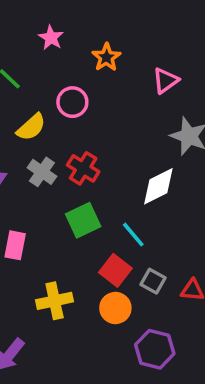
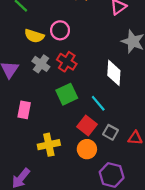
pink circle: (72, 102) -> (60, 30), moved
yellow semicircle: (31, 127) -> (34, 36), turned 60
white diamond: (158, 186) -> (114, 73), turned -60

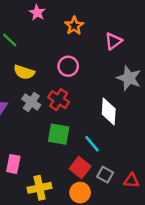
pink circle: (60, 30) -> (68, 66), moved
green square: (67, 94) -> (59, 134), turned 35
pink rectangle: (24, 110) -> (13, 164), moved

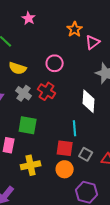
orange star: (74, 26) -> (75, 29), moved
green square: (59, 134) -> (28, 125), moved
cyan line: (92, 144) -> (75, 128), turned 35
red square: (80, 168) -> (65, 148), turned -30

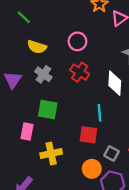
red cross: (47, 91) -> (80, 72), moved
gray square: (86, 154) -> (112, 153), moved
orange circle: (65, 169) -> (92, 169), moved

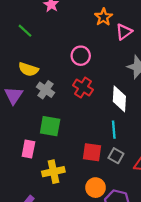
yellow semicircle: (37, 47) -> (28, 69), moved
cyan line: (99, 113) -> (114, 130), moved
gray square: (112, 153) -> (116, 156), moved

